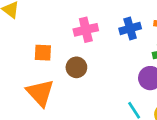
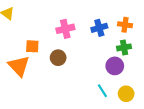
orange triangle: (40, 93) -> (19, 66), moved

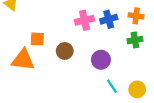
pink cross: (65, 29) -> (84, 20), moved
orange triangle: (19, 66) -> (23, 60), turned -40
purple circle: (115, 66) -> (101, 60), moved

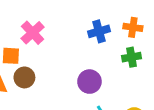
pink cross: (84, 20) -> (33, 33), moved, turned -30
brown circle: (65, 51) -> (24, 77), moved

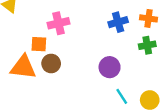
pink cross: (33, 33) -> (58, 23), turned 30

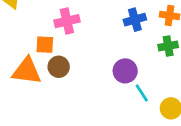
cyan line: (122, 96) -> (142, 93), moved

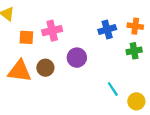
orange square: (45, 45) -> (26, 37), moved
purple circle: (125, 71) -> (77, 58), moved

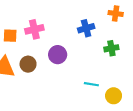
orange cross: (135, 26) -> (116, 13), moved
cyan line: (113, 89) -> (91, 84), turned -48

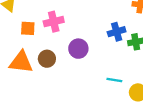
blue cross: (86, 28) -> (117, 32), moved

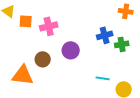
orange square: (28, 28) -> (26, 21), moved
orange triangle: (21, 62) -> (23, 75), moved

